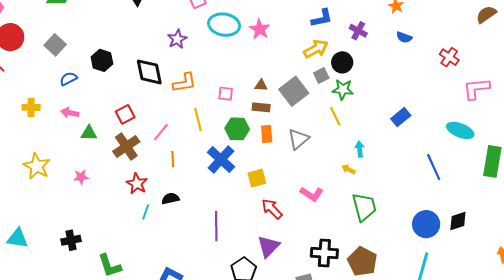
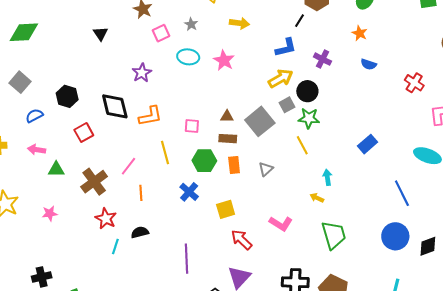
cyan ellipse: (224, 25) -> (188, 57), size x0.7
red square: (125, 114) -> (84, 133), moved
gray triangle: (298, 139) -> (266, 169), size x0.7
blue cross: (221, 159) -> (189, 192), size x0.7
blue circle: (426, 224) -> (395, 236), moved

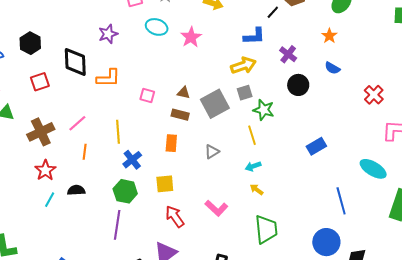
black circle: (307, 91) -> (298, 85), moved
yellow line: (165, 153) -> (118, 132), moved
green hexagon: (204, 161) -> (125, 191), moved
orange rectangle: (234, 165) -> (171, 143), moved
cyan arrow: (327, 177) -> (253, 166), moved, turned -112

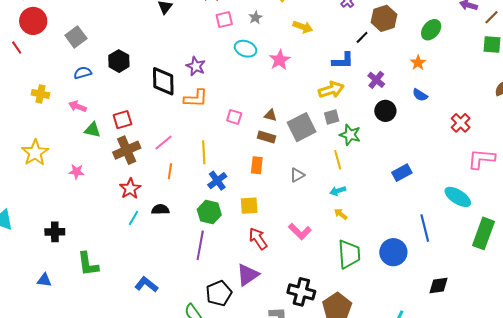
purple star: (108, 34) -> (196, 66), moved, turned -30
red square: (40, 82) -> (122, 120), moved
blue circle: (326, 242) -> (393, 252), moved

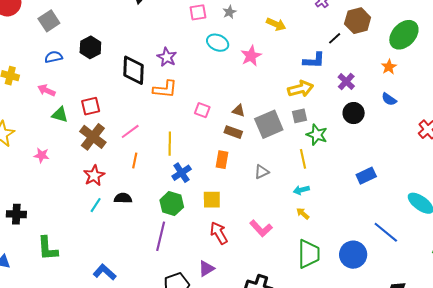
green ellipse: (431, 30) -> (404, 35), size x1.4
brown cross: (127, 150) -> (93, 137), turned -32
blue line: (425, 228) -> (386, 232), turned -40
purple triangle: (248, 275) -> (206, 269), size x0.7

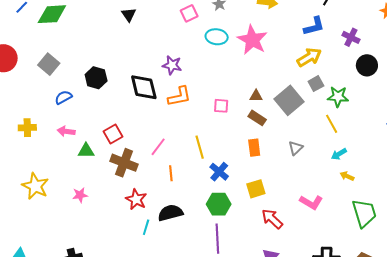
pink star: (251, 56) -> (252, 40), size x1.4
brown rectangle: (233, 132) -> (257, 118), turned 30
black semicircle: (123, 198) -> (170, 213), size x1.4

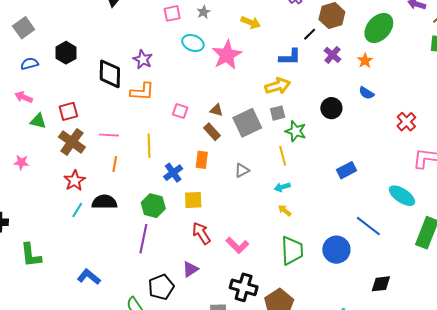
purple cross: (351, 37) -> (332, 55), moved
pink line: (158, 147) -> (109, 135), turned 42
blue cross: (219, 172) -> (173, 173), moved
pink L-shape: (311, 202) -> (237, 245), moved

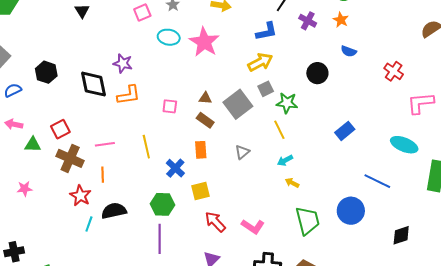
orange line: (115, 164) -> (103, 175), moved

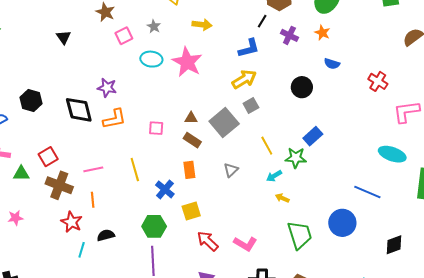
green star: (287, 103) -> (296, 158), moved
blue rectangle: (345, 131) -> (313, 136), moved
black semicircle: (114, 211) -> (106, 235), size x0.7

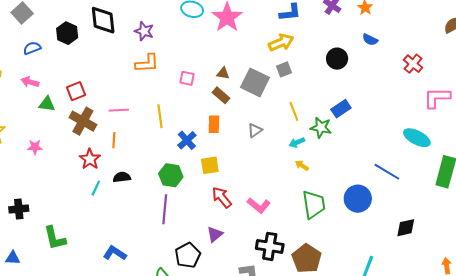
black diamond: (79, 110) -> (103, 20), moved
gray square: (224, 122) -> (255, 82), turned -32

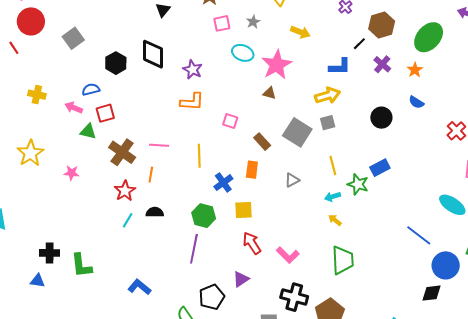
blue semicircle: (32, 48) -> (91, 89), moved
brown triangle: (223, 73) -> (269, 93), moved
red square: (76, 91) -> (105, 113), moved
blue circle: (358, 199) -> (446, 265), moved
black cross: (19, 209) -> (50, 253), moved

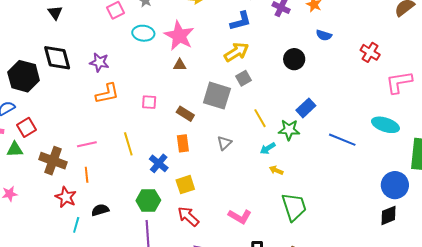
black hexagon: (116, 63) -> (24, 76), size x1.4
blue line: (419, 235) -> (342, 140), moved
red arrow: (252, 243) -> (188, 216), moved

